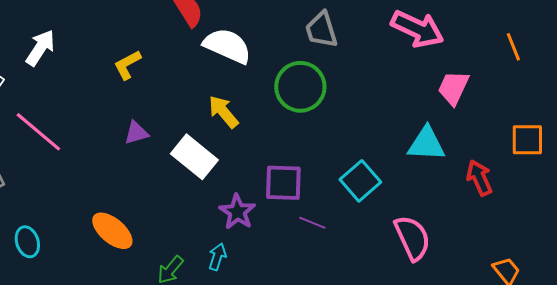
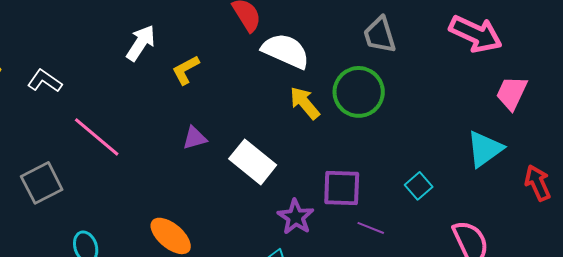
white arrow: (40, 48) -> (141, 43), moved
yellow arrow: (223, 112) -> (305, 103), moved
cyan triangle: (426, 144) -> (485, 149), turned -39
cyan square: (360, 181) -> (419, 186), size x0.7

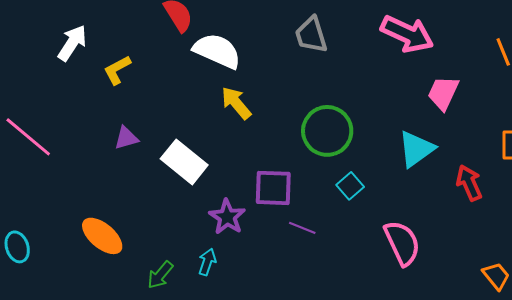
green circle: (359, 92) -> (327, 131), moved

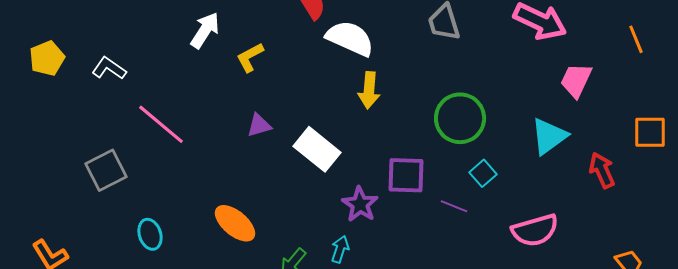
yellow arrow: (236, 103) -> (369, 90), turned -135
purple line: (302, 228) -> (454, 206), moved
pink semicircle: (402, 243) -> (535, 230), turned 99

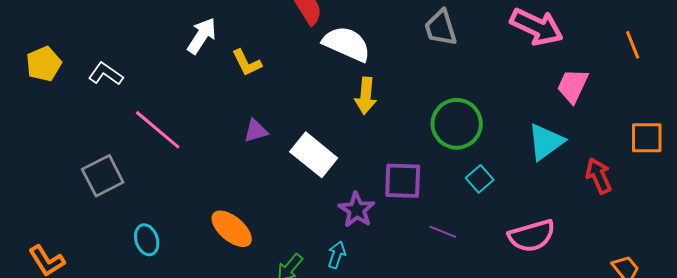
yellow L-shape: (250, 57) -> (247, 63), turned -88
purple line: (454, 206) -> (443, 232), moved

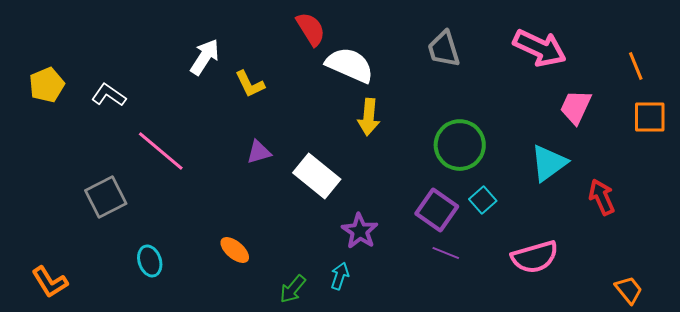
orange square: (647, 138) -> (650, 117), moved
purple square: (403, 181) -> (437, 210), moved, turned 33
orange ellipse: (232, 229) -> (235, 250), size x0.7

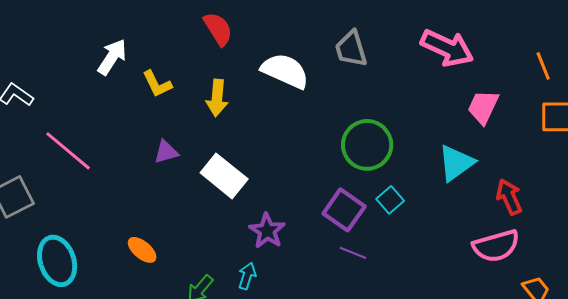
white semicircle: (350, 65) -> (285, 71), moved
yellow arrow: (369, 117) -> (217, 98), moved
pink semicircle: (535, 257) -> (496, 246), moved
cyan ellipse: (150, 261) -> (57, 261), size x1.6

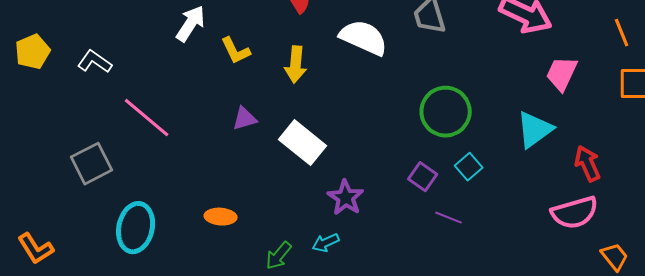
purple square: (344, 210) -> (423, 177), size x0.7
orange ellipse: (142, 250) -> (221, 217), turned -36
purple line: (353, 253) -> (449, 218), moved
cyan ellipse: (57, 261) -> (136, 228), turned 30
cyan arrow: (247, 276) -> (326, 243), turned -132

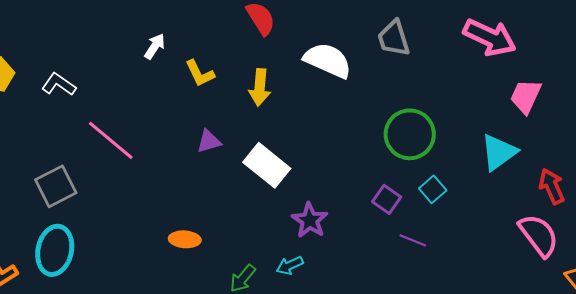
white arrow: (191, 24) -> (155, 46), size x0.7
pink semicircle: (575, 213) -> (539, 235), turned -111
cyan ellipse: (136, 228) -> (55, 250), moved

